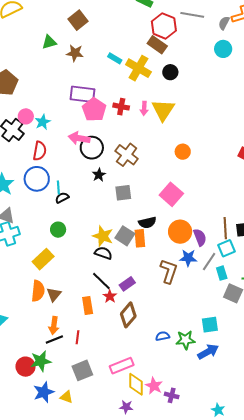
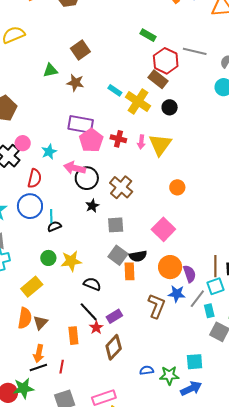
cyan star: (43, 122) -> (49, 152), moved
yellow star: (103, 236) -> (71, 261), moved, turned -30
gray square: (125, 236) -> (118, 255), moved

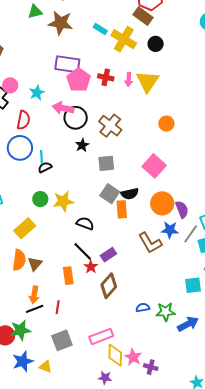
brown star: (75, 83) -> (61, 23), size x1.4
brown L-shape: (156, 306) -> (150, 243), turned 130
cyan square: (195, 362) -> (193, 285), moved

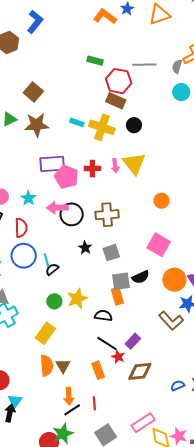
brown cross: (110, 126) -> (107, 215), turned -30
black star: (82, 145) -> (85, 248), moved
gray square: (110, 194) -> (121, 281), turned -30
orange rectangle: (122, 209) -> (117, 296), moved
brown diamond: (109, 286) -> (140, 371), turned 55

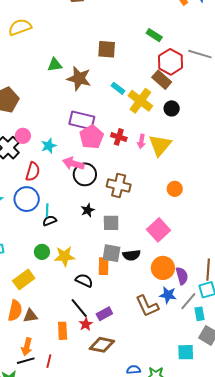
brown square: (33, 92) -> (107, 49), moved, turned 36
brown triangle: (63, 366) -> (30, 316), turned 35

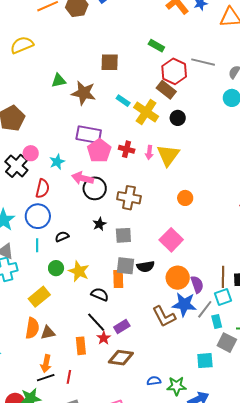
cyan line: (47, 210) -> (37, 245), moved
yellow star: (65, 256) -> (79, 271), turned 30
blue star: (168, 295) -> (184, 304), size x1.4

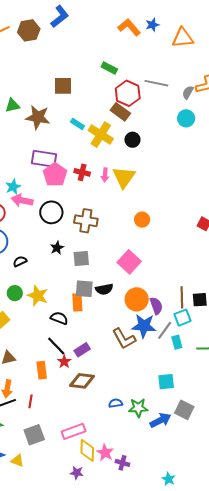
pink arrow: (83, 178) -> (22, 200), moved
gray square: (227, 343) -> (184, 410), moved

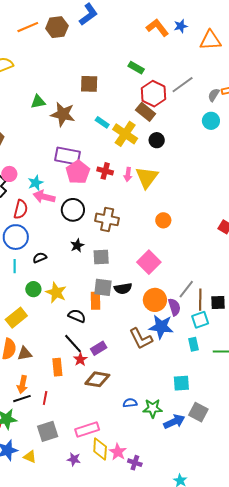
gray line: (156, 83) -> (183, 85), turned -50
gray line: (165, 330) -> (186, 289), moved
purple star: (77, 473) -> (74, 459), moved

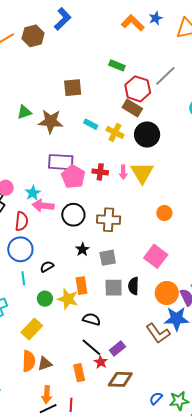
yellow cross: (125, 134) -> (115, 132), size x0.7
black circle: (157, 140) -> (147, 135), size x1.6
black semicircle: (123, 289) -> (134, 286), turned 108
orange rectangle: (96, 301) -> (82, 286), moved
blue semicircle: (130, 403) -> (156, 398), turned -32

